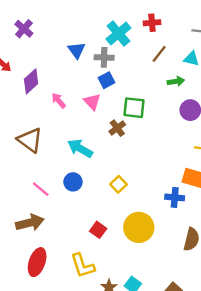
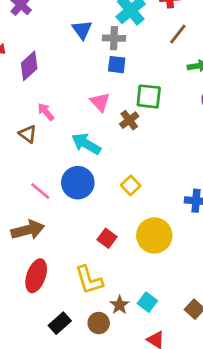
blue square: (106, 80) -> (117, 65), turned 35
pink arrow: (59, 101) -> (46, 112), moved
pink triangle: (92, 102) -> (100, 102), moved
brown triangle: (30, 140) -> (28, 134), size x0.6
blue circle: (73, 182) -> (78, 183), size x1.5

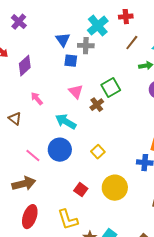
blue square: (117, 65) -> (71, 61), moved
green square: (149, 96) -> (111, 88), turned -36
brown triangle: (28, 134) -> (15, 119), moved

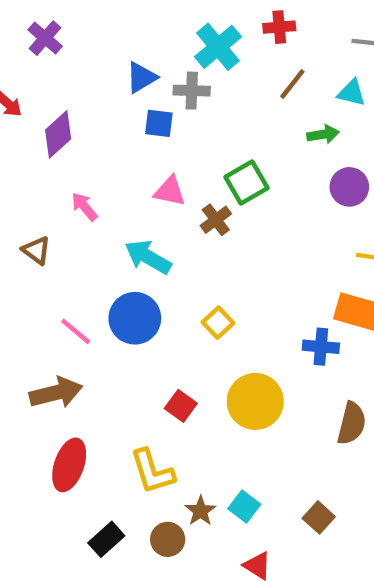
blue triangle: (63, 40) -> (141, 77), turned 35
pink triangle: (76, 92) -> (170, 191), turned -35

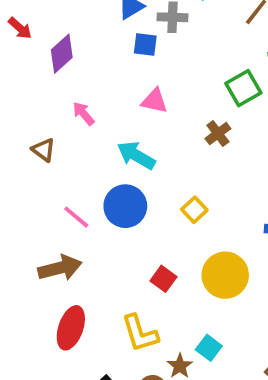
green square: (246, 183) -> (243, 88), moved
brown cross: (216, 220) -> (218, 134), moved
cyan square: (244, 506) -> (209, 348), moved

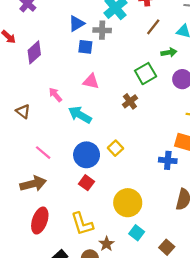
pink arrow: (84, 114) -> (55, 95), moved
blue circle: (125, 206) -> (87, 155), moved
yellow circle: (225, 275) -> (128, 203), moved
red square: (163, 279) -> (87, 183), moved
cyan square: (209, 348) -> (137, 233), moved

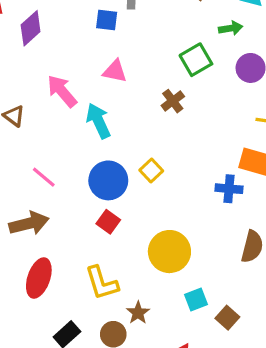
pink arrow: (55, 95) -> (62, 91), size x1.5
cyan arrow: (80, 115) -> (98, 121), turned 35
cyan square: (137, 233) -> (196, 299), moved, turned 32

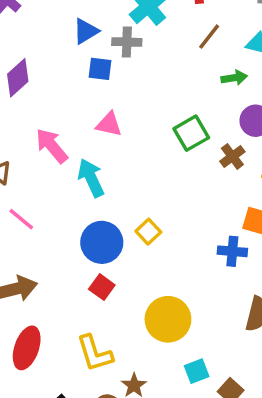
green square: (196, 60) -> (191, 133), moved
brown cross: (173, 101) -> (232, 156), moved
pink line: (44, 177) -> (21, 219), moved

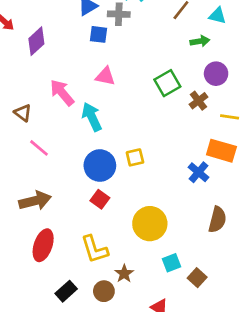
yellow square: (148, 232) -> (135, 157), turned 30
blue cross: (232, 251) -> (198, 172), turned 35

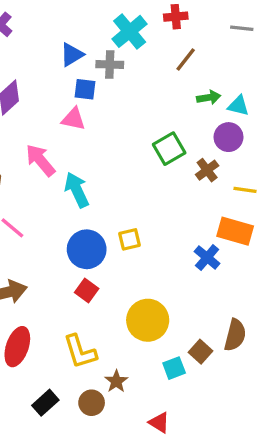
cyan triangle: (217, 16) -> (238, 106), moved
pink triangle: (105, 76) -> (73, 119), moved
brown semicircle: (217, 220) -> (235, 335), moved
brown square: (197, 278) -> (200, 352), moved

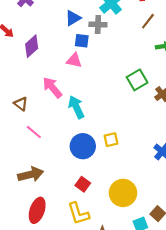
red square: (87, 291) -> (83, 184), moved

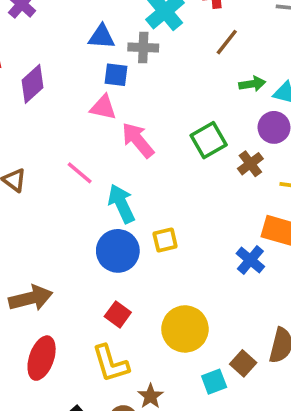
blue triangle: (73, 18) -> (101, 37), turned 35
pink arrow: (52, 88) -> (138, 140), moved
cyan arrow: (76, 107) -> (121, 204), moved
pink line: (34, 132) -> (80, 173), moved

